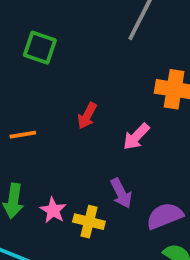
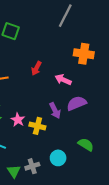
pink arrow: (136, 137) -> (63, 80), turned 70
purple semicircle: (165, 216) -> (77, 103), moved

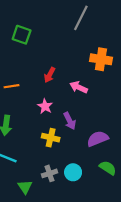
purple semicircle: (77, 103) -> (98, 139), moved
pink star: (18, 120) -> (45, 106), moved
green semicircle: (86, 145) -> (108, 168), moved
gray cross: (32, 166) -> (50, 173), moved

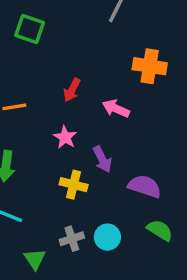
purple semicircle: (98, 139) -> (145, 186), turned 40

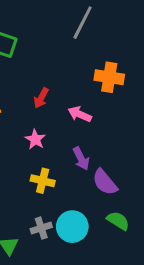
purple arrow: (102, 159) -> (81, 159), moved
purple semicircle: (145, 186) -> (105, 182), turned -148
cyan circle: (107, 237) -> (72, 227), size x1.4

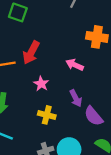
red arrow: (41, 98) -> (31, 53), moved, size x1.5

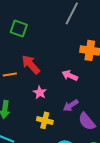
red arrow: (31, 53) -> (31, 64), turned 110
purple arrow: (76, 98) -> (71, 105), turned 84

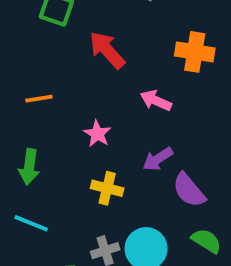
red arrow: (31, 64) -> (107, 50), moved

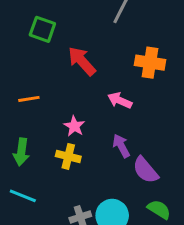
purple arrow: (158, 159) -> (121, 146), turned 95
yellow cross: (107, 188) -> (68, 156), moved

